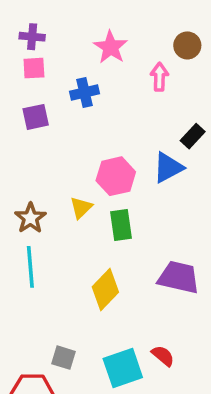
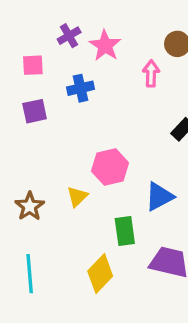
purple cross: (32, 37) -> (69, 36), moved, turned -35
blue triangle: (168, 167) -> (159, 196), moved
green rectangle: (121, 225) -> (125, 231), moved
cyan line: (30, 267) -> (30, 274), moved

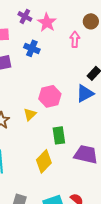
purple cross: (69, 36) -> (25, 16), turned -32
blue cross: (80, 88) -> (32, 48), turned 35
blue triangle: (159, 196) -> (85, 93), moved

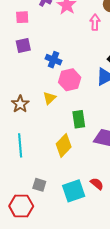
blue cross: (32, 48) -> (53, 60), moved

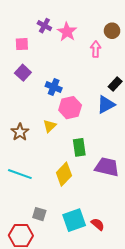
purple square: (23, 46) -> (23, 73), turned -35
cyan line: (20, 145) -> (20, 174), turned -65
red semicircle: (97, 184) -> (98, 224), moved

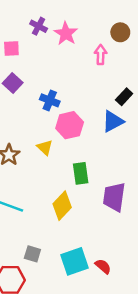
yellow triangle: (50, 126) -> (45, 147), turned -32
purple trapezoid: (107, 167) -> (114, 197), turned -95

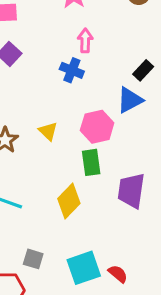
pink arrow: (101, 55) -> (85, 41), moved
blue cross: (50, 100) -> (72, 70), moved
pink hexagon: (70, 125) -> (97, 127), moved

